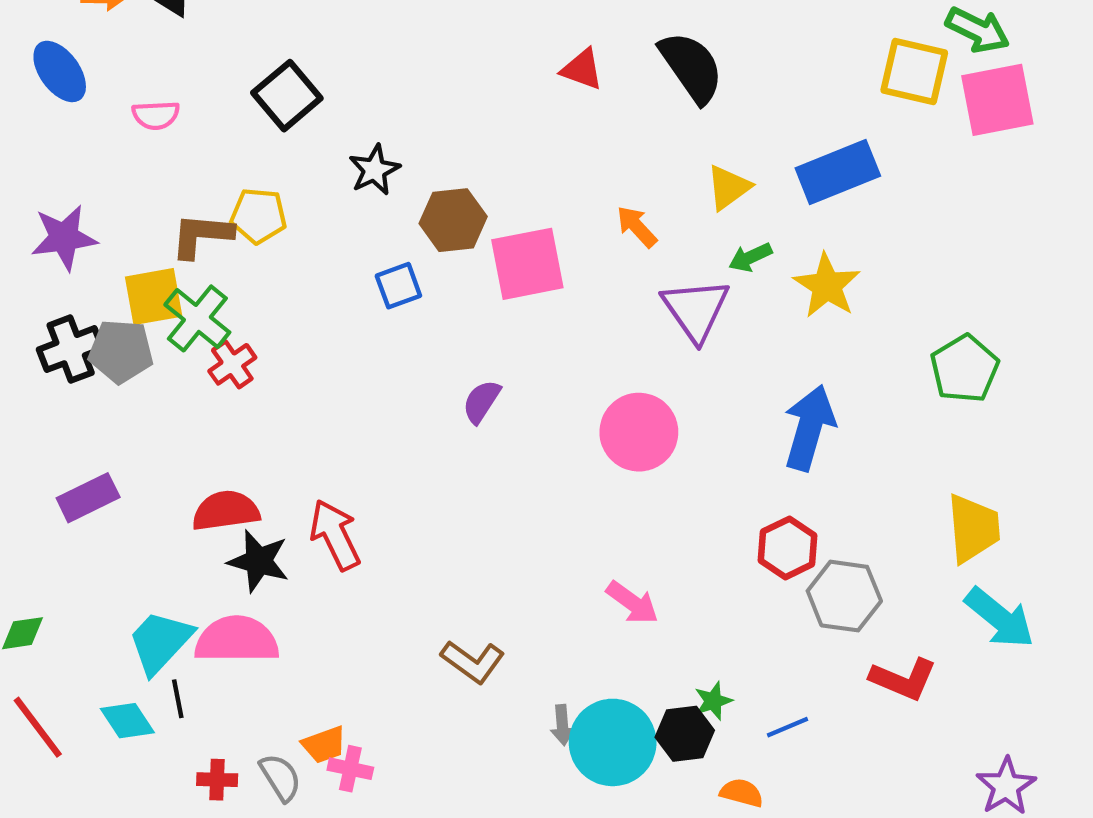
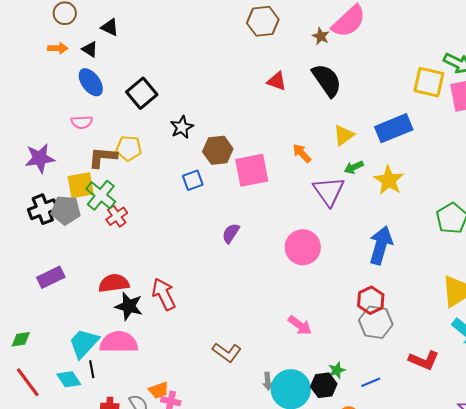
blue ellipse: (60, 71) -> (91, 82), moved
pink semicircle: (156, 115) -> (82, 122), moved
gray hexagon: (844, 596) -> (376, 322), moved

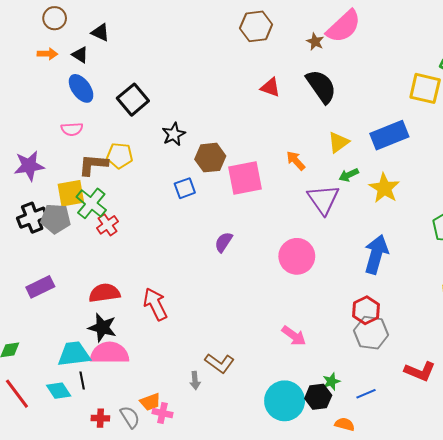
black star: (129, 306) -> (102, 328), moved
cyan trapezoid: (84, 343) -> (74, 354), turned 40
gray arrow: (268, 381) -> (195, 380), moved

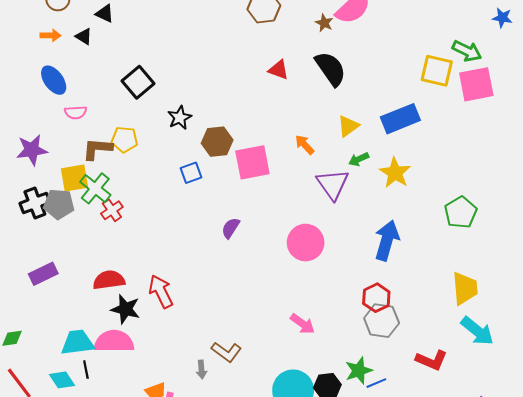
blue ellipse: (81, 88) -> (54, 80), moved
black star: (102, 328) -> (125, 309), moved
green star: (331, 382) -> (359, 371), moved, size x1.5

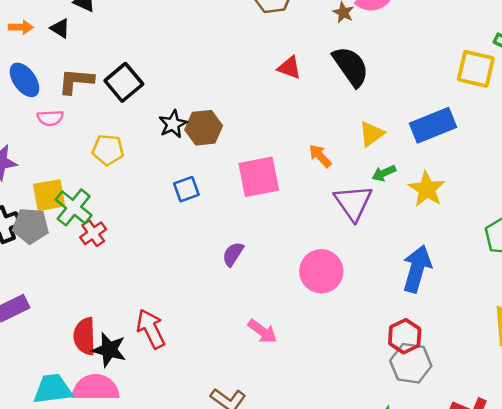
brown hexagon: (217, 142) -> (204, 128), moved
brown L-shape: (97, 149) -> (76, 81), moved
red semicircle: (109, 280) -> (85, 336), moved, turned -84
pink arrow: (302, 324) -> (262, 331), moved

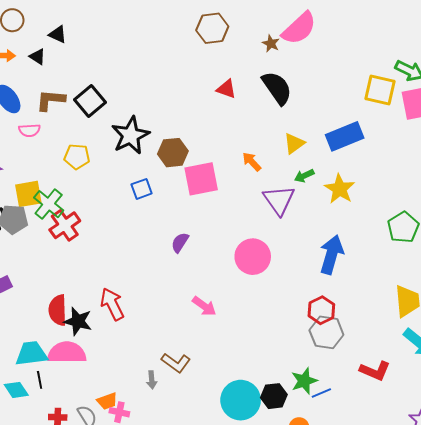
black star: (173, 124) -> (130, 135), size x1.6
brown hexagon: (204, 128) -> (173, 153), moved
red cross: (93, 233) -> (65, 225), size x1.4

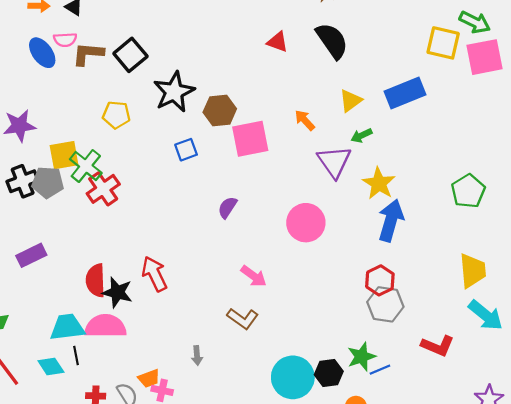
pink semicircle: (29, 130) -> (65, 40), moved
yellow star: (340, 189) -> (379, 183), moved
brown L-shape: (176, 363) -> (243, 319), moved

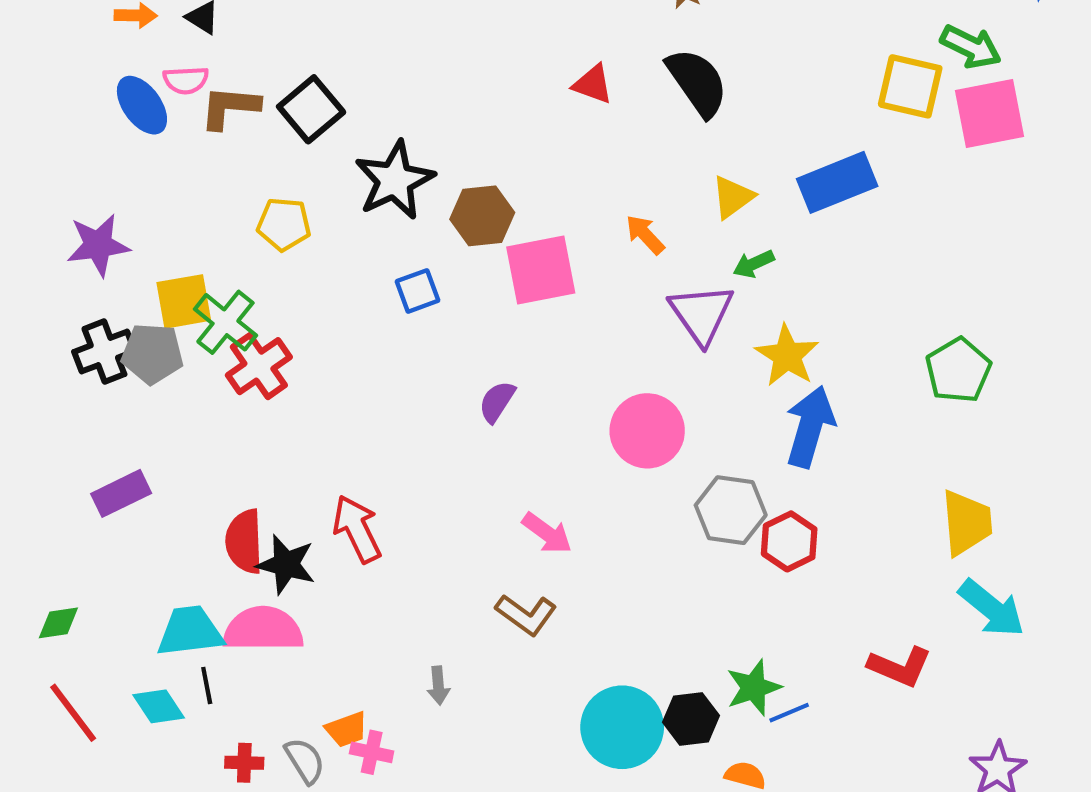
gray hexagon: (385, 304) -> (731, 510), moved

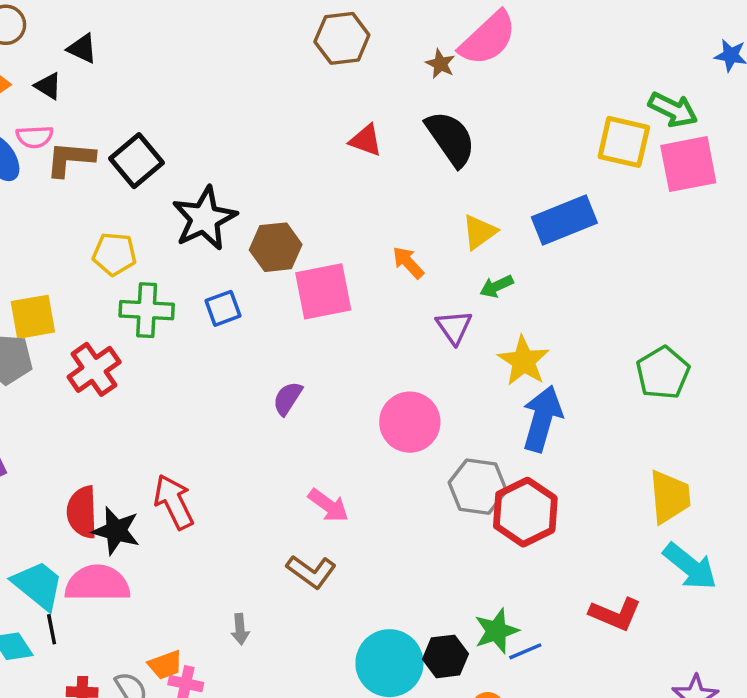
purple triangle: (701, 314) -> (454, 327), size x0.7
green cross: (225, 322) -> (147, 310), moved, turned -36
red hexagon: (789, 541) -> (525, 512), size x1.4
cyan trapezoid: (190, 631) -> (38, 585), turned 46

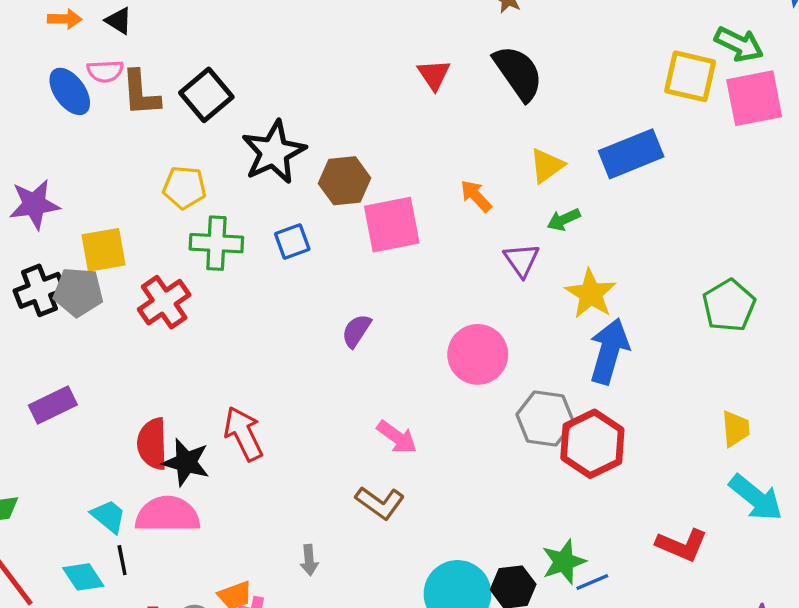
red triangle: (366, 140) -> (434, 75), turned 36
brown L-shape: (70, 159) -> (141, 93), turned -99
yellow trapezoid: (670, 497) -> (736, 429), size x0.7
cyan trapezoid: (38, 585) -> (109, 516), size x0.7

